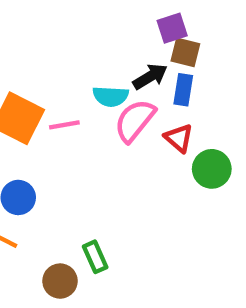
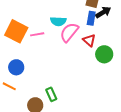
black arrow: (150, 77) -> (103, 12), moved

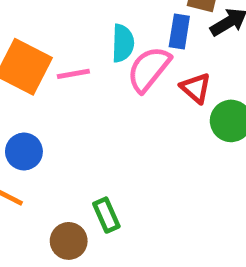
blue rectangle: (91, 18) -> (179, 31), moved
cyan semicircle: (58, 21) -> (123, 43), turned -91

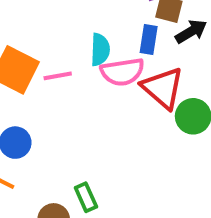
pink semicircle: (149, 69) -> (122, 72), turned -138
red triangle: (196, 88) -> (163, 88), size x1.6

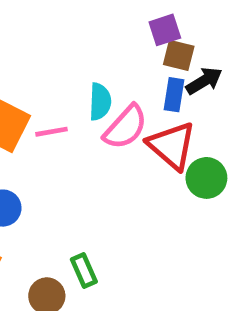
blue rectangle: (149, 39) -> (174, 95), moved
pink semicircle: (122, 72) -> (125, 127), turned -39

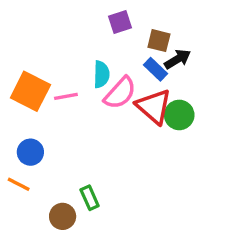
purple square: (165, 30) -> (120, 22), moved
blue rectangle: (174, 95) -> (156, 69), turned -55
green circle: (206, 178) -> (179, 115), moved

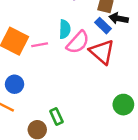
black arrow: (178, 59) -> (119, 18), turned -138
green circle: (179, 115) -> (123, 105), moved

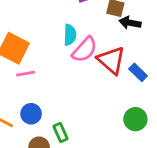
blue rectangle: (103, 26) -> (138, 72), moved
pink line: (40, 45) -> (26, 74), moved
blue circle: (15, 84) -> (31, 114), moved

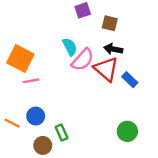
black arrow: (130, 23) -> (113, 49), moved
cyan semicircle: (70, 35) -> (70, 47), turned -30
green circle: (135, 119) -> (127, 131), moved

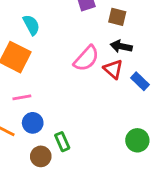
cyan semicircle: (70, 47) -> (31, 25), moved
red triangle: (106, 69) -> (113, 69), size x0.7
pink line: (31, 81) -> (22, 97), moved

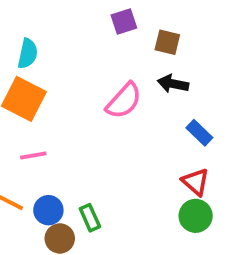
cyan semicircle: (31, 25) -> (28, 54), moved, turned 40
red triangle: (113, 69) -> (196, 182), moved
blue circle: (33, 123) -> (48, 210), moved

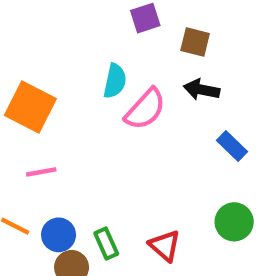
cyan semicircle: (28, 54) -> (115, 81), moved
red triangle: (196, 182) -> (165, 246), moved
green circle: (196, 216) -> (234, 222), moved

